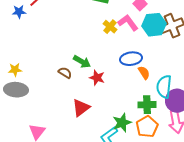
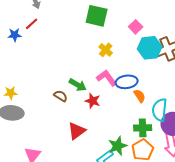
pink L-shape: (128, 23) -> (107, 78), moved

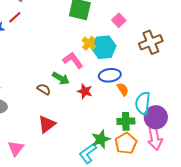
cyan hexagon: (150, 48) -> (104, 47), moved
pink L-shape: (107, 78) -> (73, 60), moved
red star: (93, 101) -> (85, 91), moved
red triangle: (77, 131) -> (47, 124), moved

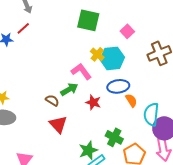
green arrow: (61, 78) -> (69, 89), turned -60
green cross: (126, 121) -> (114, 137), moved, turned 30
red triangle: (47, 124) -> (58, 124), moved, turned -36
green star: (101, 139) -> (88, 150), moved

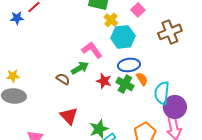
yellow cross: (97, 54) -> (111, 20), moved
red triangle: (58, 124) -> (69, 116), moved
green cross: (114, 137) -> (125, 84), moved

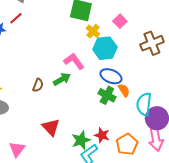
blue ellipse: (129, 65) -> (111, 76), turned 30
brown semicircle: (63, 79) -> (38, 85), moved, turned 80
red star: (104, 81) -> (102, 135), moved

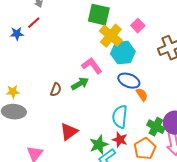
yellow cross: (93, 31) -> (111, 36), size x1.6
green cross: (107, 95) -> (156, 127), moved
cyan semicircle: (144, 104) -> (120, 117), moved
red triangle: (51, 127) -> (69, 132), turned 36

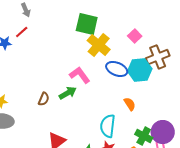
pink square: (138, 26) -> (135, 36), moved
cyan hexagon: (123, 53) -> (140, 70), moved
blue ellipse: (129, 81) -> (117, 69), moved

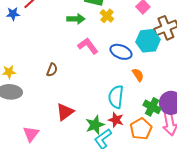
yellow cross: (99, 45) -> (107, 16), size x0.6
blue ellipse: (117, 69) -> (121, 52), moved
green arrow: (68, 93) -> (76, 19), moved, turned 30

